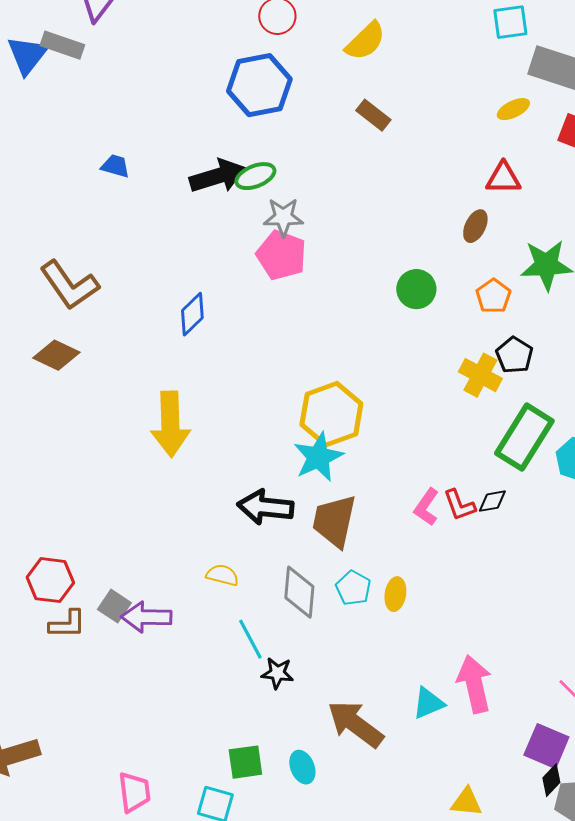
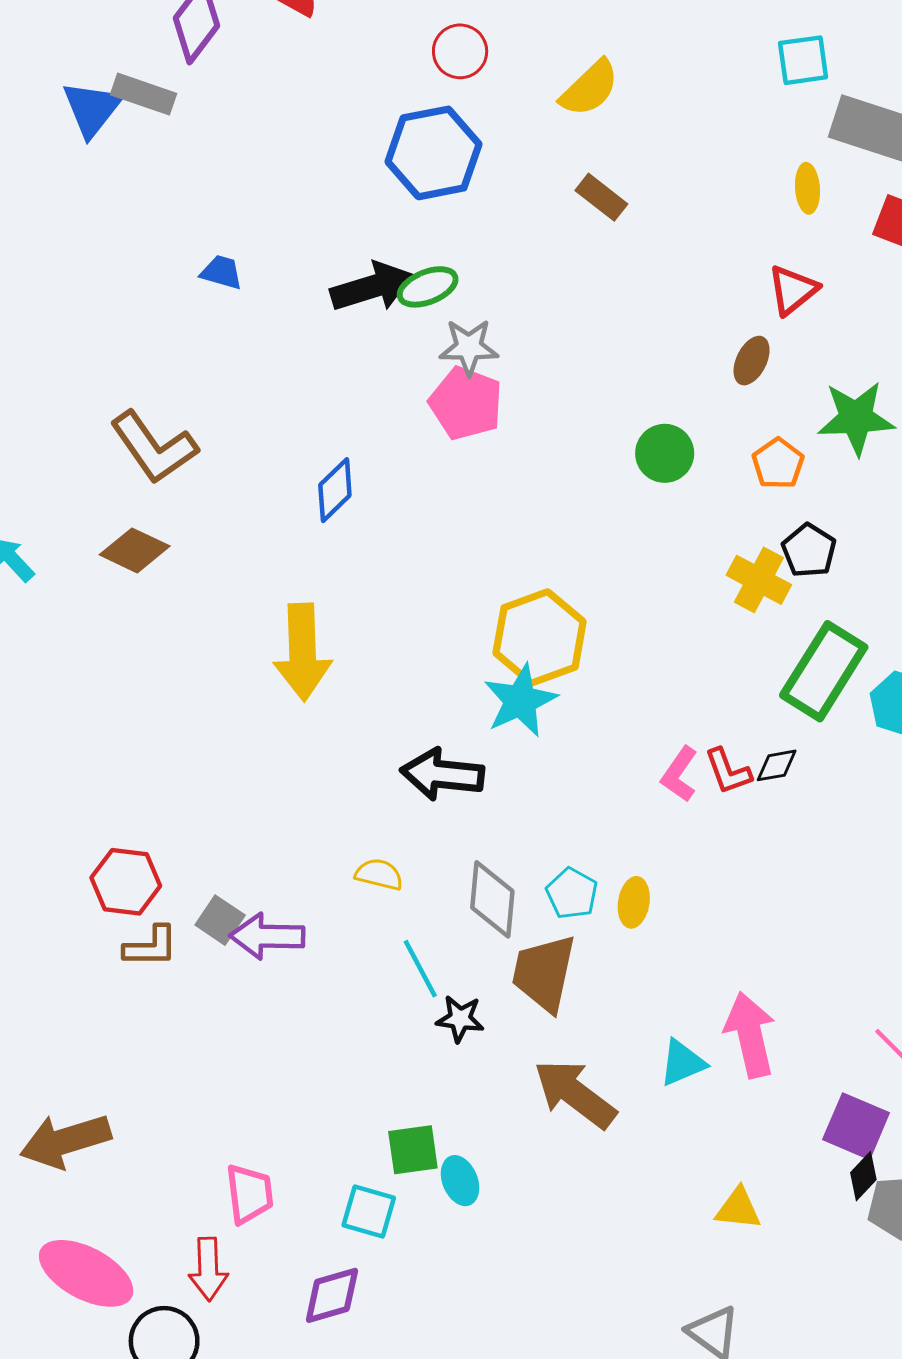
yellow ellipse: (513, 109) -> (807, 188), turned -68
red triangle: (503, 178) -> (793, 290), turned -39
brown trapezoid: (334, 521) -> (544, 973), moved
cyan ellipse: (302, 767) -> (460, 1181), moved

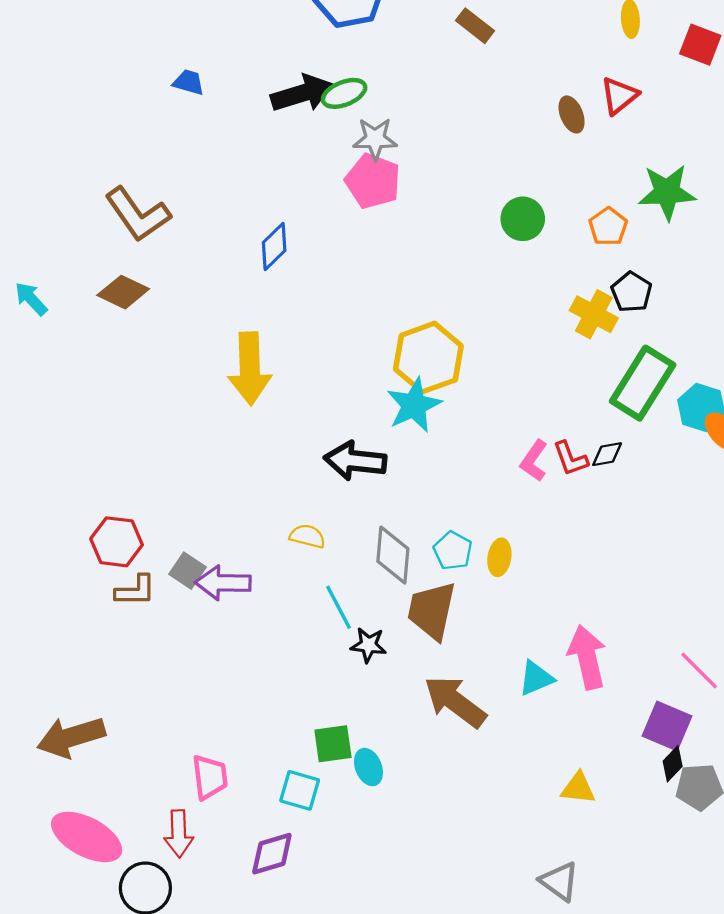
brown ellipse: (752, 361) -> (572, 114), moved, turned -48

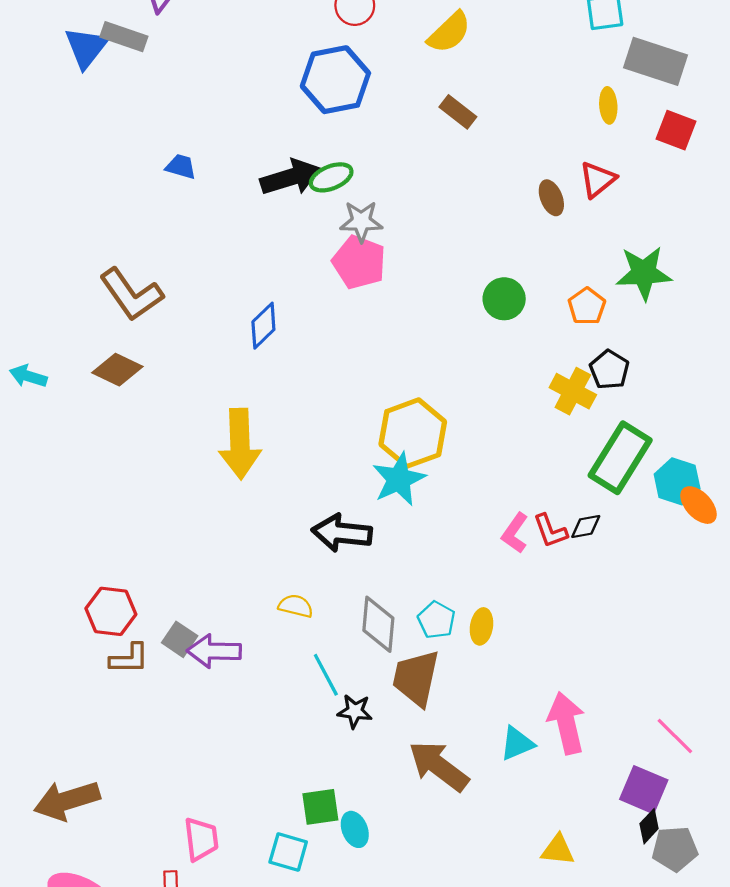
cyan arrow: (31, 299) -> (28, 376), turned -30

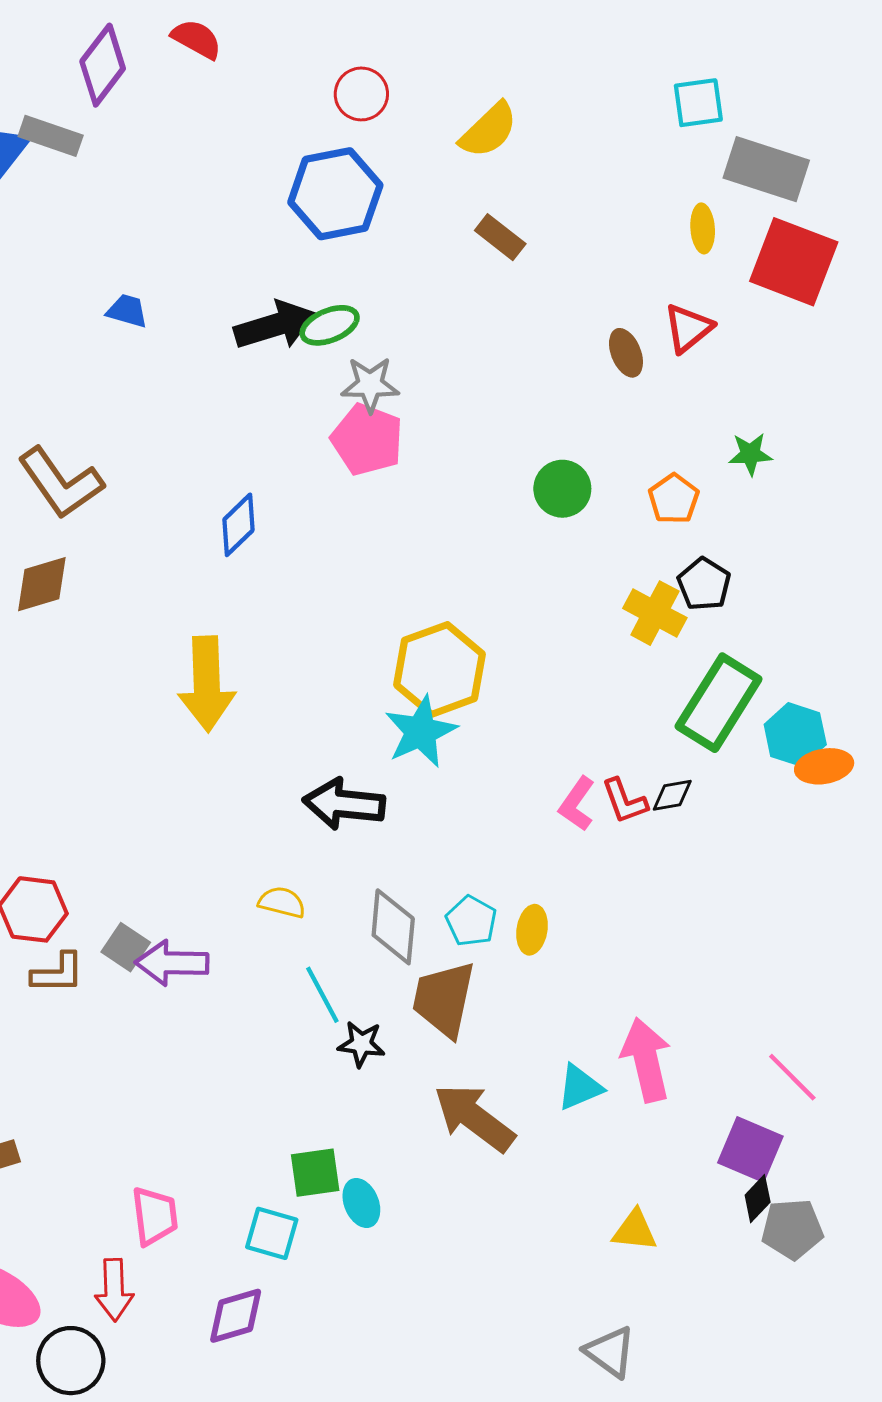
red square: (676, 130) -> (794, 262), size x1.6
green star: (644, 273) -> (750, 454), size x0.6
brown diamond: (117, 370) -> (42, 584), turned -42
orange ellipse: (699, 505) -> (824, 766), turned -57

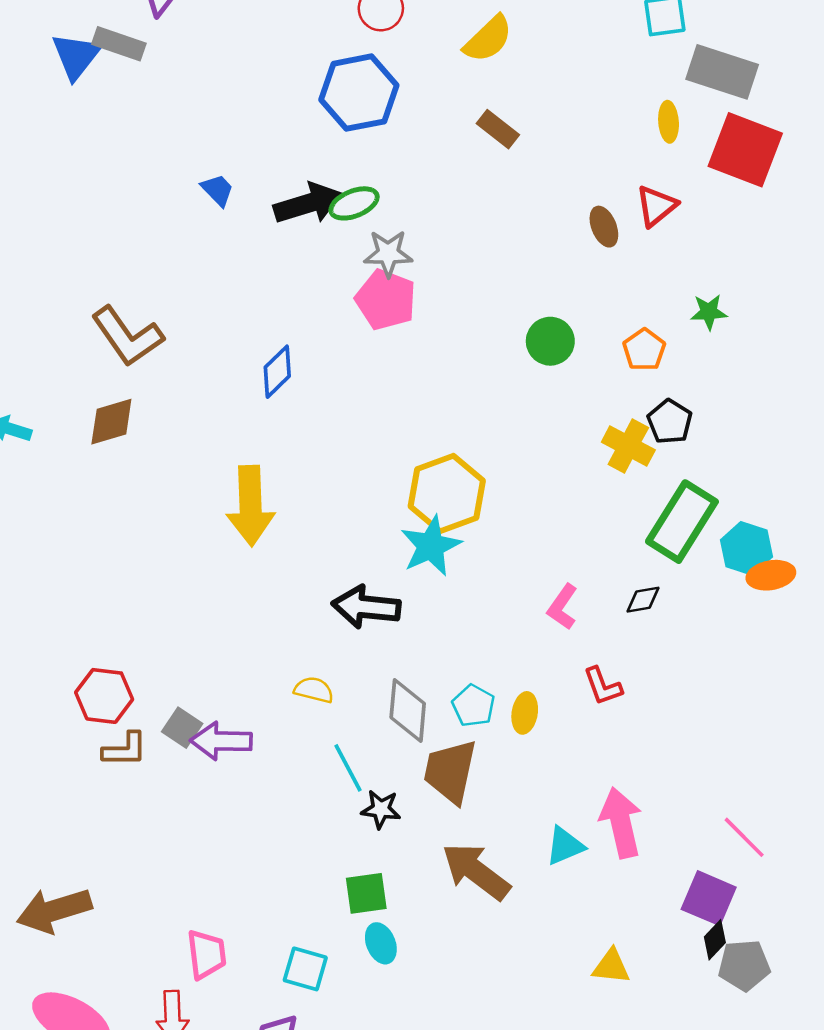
blue trapezoid: (127, 311) -> (218, 190), moved, turned 30
red L-shape: (625, 801) -> (603, 686), moved
green square: (315, 1173) -> (366, 893), moved

